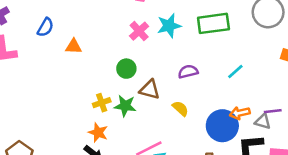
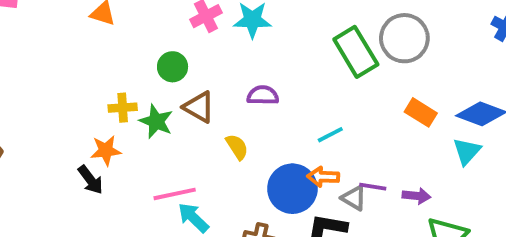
green rectangle: (213, 23) -> (356, 52), moved, turned 52
cyan line: (235, 72) -> (330, 135), moved
orange star: (98, 132) -> (106, 150), turned 30

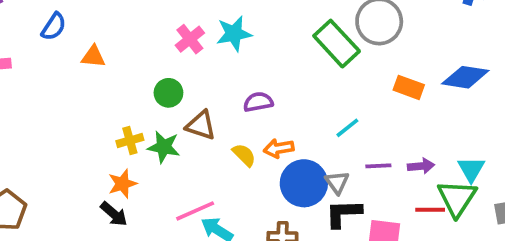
cyan line: (330, 135) -> (347, 128), moved
cyan triangle: (467, 151) -> (471, 169), moved
orange arrow: (323, 177) -> (279, 148), moved
gray triangle: (354, 198) -> (337, 182), moved, turned 35

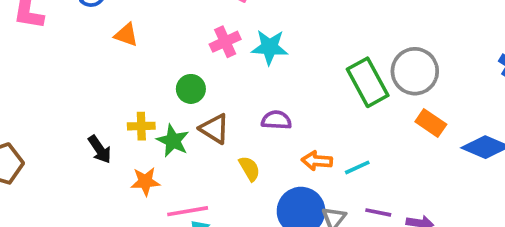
orange rectangle: (409, 87) -> (431, 123), moved
orange arrow: (279, 148) -> (317, 161), moved
orange star: (122, 184) -> (145, 181), moved
black arrow: (114, 214) -> (100, 149), moved

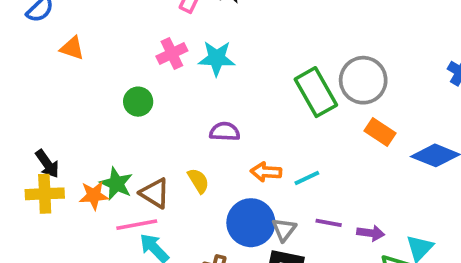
yellow cross: (141, 126) -> (45, 194), moved, size x1.4
brown triangle: (215, 129) -> (155, 193), moved
green star: (173, 141) -> (116, 184), moved

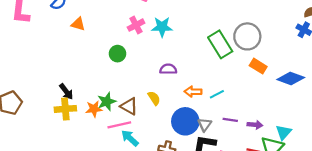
green star: (116, 184) -> (107, 102), turned 30

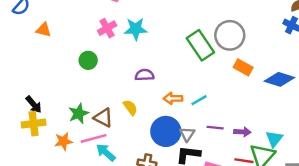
orange star: (94, 109) -> (63, 141), moved

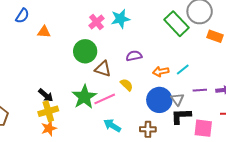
green circle: (88, 60) -> (85, 51), size x1.5
green star: (79, 114) -> (84, 97), size x1.4
brown triangle: (103, 118) -> (103, 69), moved
pink line: (94, 138) -> (105, 99), moved
orange star: (63, 141) -> (49, 128), moved

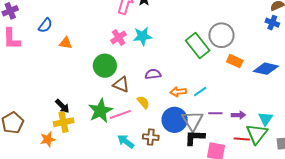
gray triangle: (177, 99) -> (193, 121), size x1.6
orange star: (49, 128) -> (48, 139), moved
brown cross: (148, 129) -> (151, 137), moved

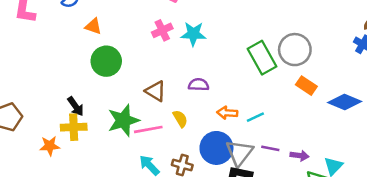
green circle: (105, 66) -> (106, 61), moved

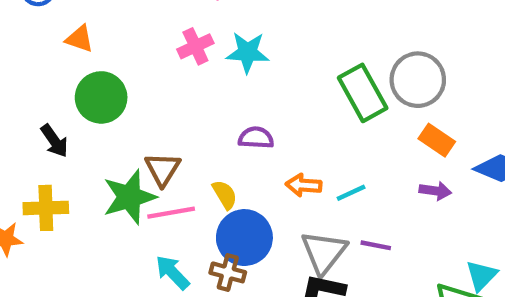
brown triangle: (156, 91) -> (163, 169), moved, turned 30
black arrow: (76, 106) -> (54, 141), moved
blue circle: (216, 148) -> (244, 238), moved
purple arrow: (299, 156) -> (435, 191), moved

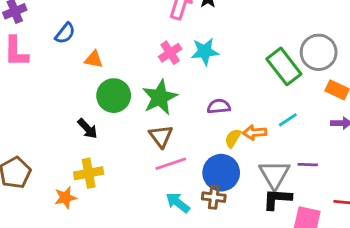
cyan line: (351, 193) -> (288, 120), moved
yellow semicircle: (225, 195) -> (233, 138), moved, turned -108
green star: (129, 197) -> (160, 97), moved

